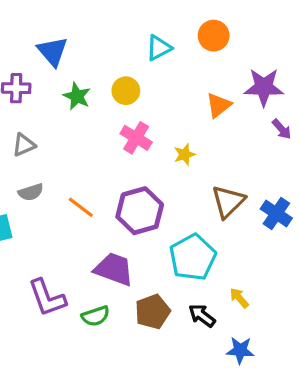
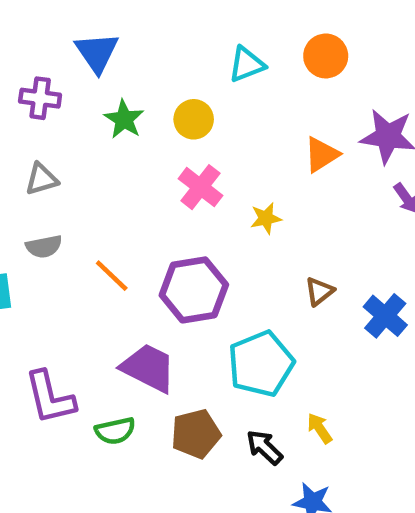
brown triangle: (228, 202) -> (319, 291), size x0.6

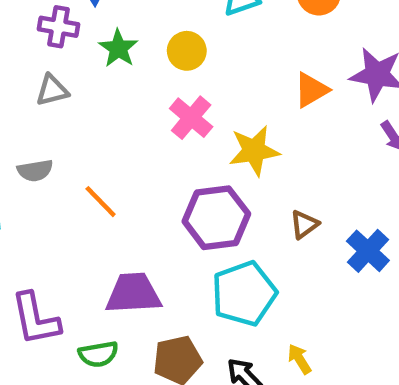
purple cross: (40, 98) -> (59, 27), moved
gray triangle: (42, 179) -> (52, 90), moved
yellow star: (266, 218) -> (254, 151), size x1.6
purple hexagon: (194, 290) -> (216, 218), moved
purple trapezoid: (148, 368) -> (133, 293), turned -32

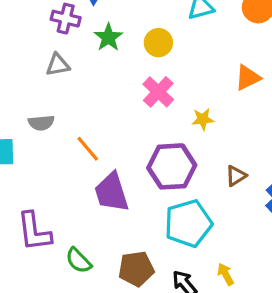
yellow star: (254, 151) -> (203, 119), size x0.6
purple trapezoid: (133, 293) -> (111, 192), moved, turned -108
green semicircle: (98, 354) -> (78, 261), turned 52

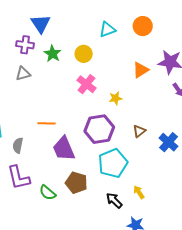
gray semicircle: (41, 123) -> (18, 145), moved, turned 112
orange line: (88, 149) -> (47, 123), turned -42
brown pentagon: (136, 269) -> (76, 183), moved, turned 30

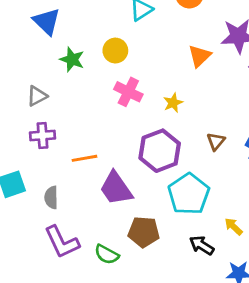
purple cross: (25, 45) -> (43, 136), moved

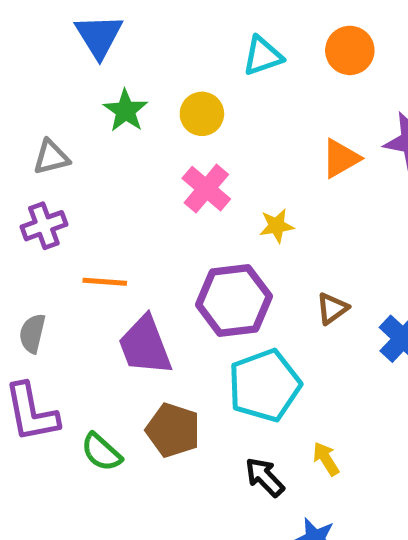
purple cross: (43, 136) -> (44, 226), turned -30

